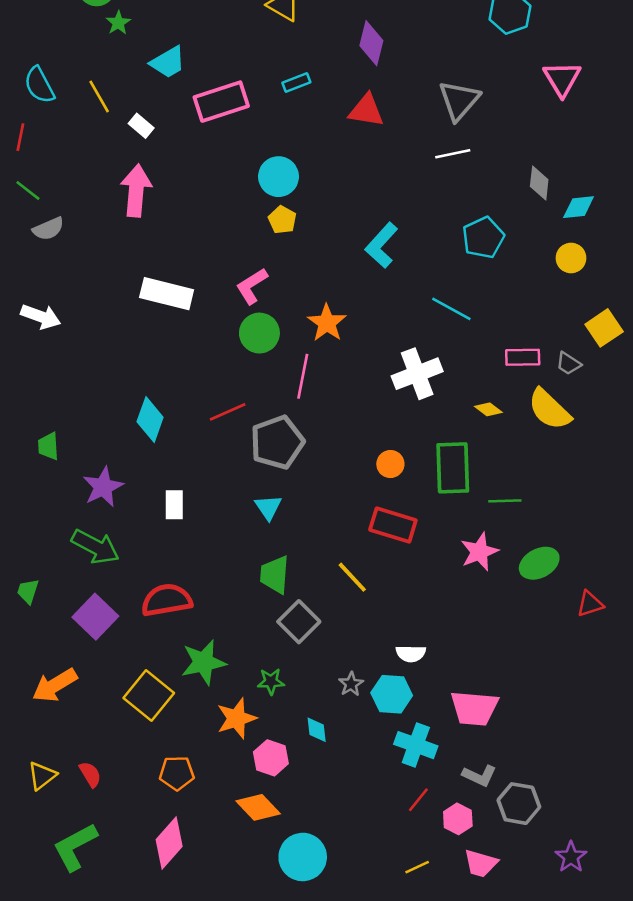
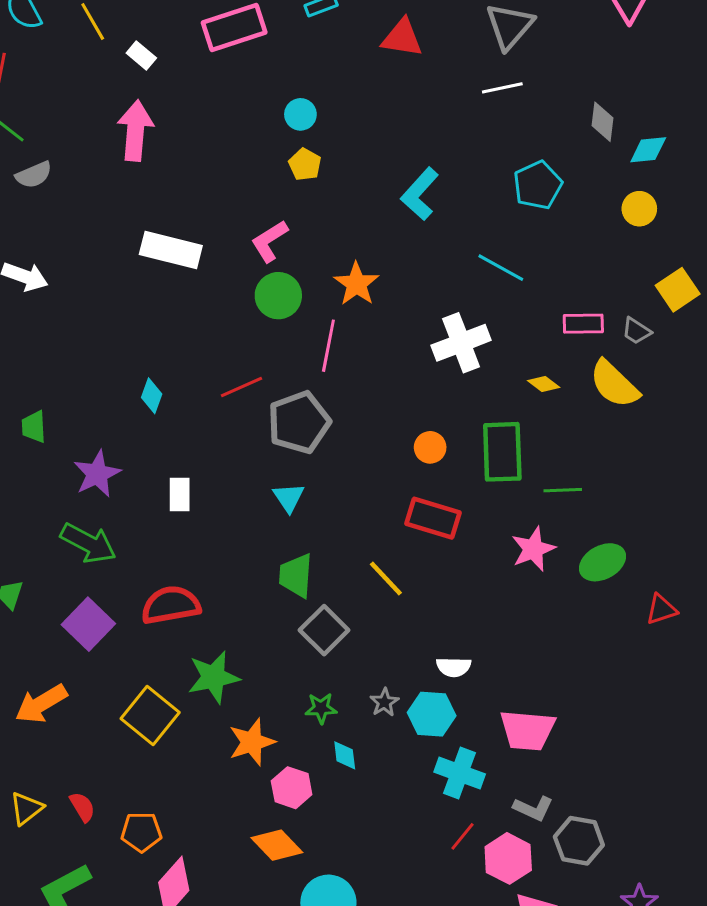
cyan circle: (279, 177) -> (300, 114), size x0.7
cyan diamond: (150, 420) -> (152, 396), size x0.7
green star: (271, 681) -> (321, 708), moved
orange pentagon: (177, 773) -> (141, 832), moved
pink hexagon: (458, 819) -> (508, 858), size x1.4

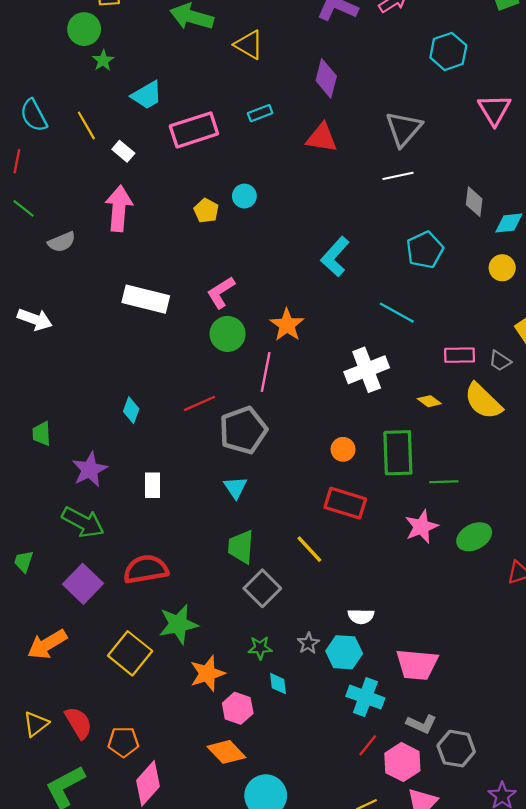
yellow pentagon: (305, 164) -> (206, 211), moved
gray semicircle: (34, 175) -> (62, 242), moved
red semicircle: (82, 807) -> (78, 723), size x1.4

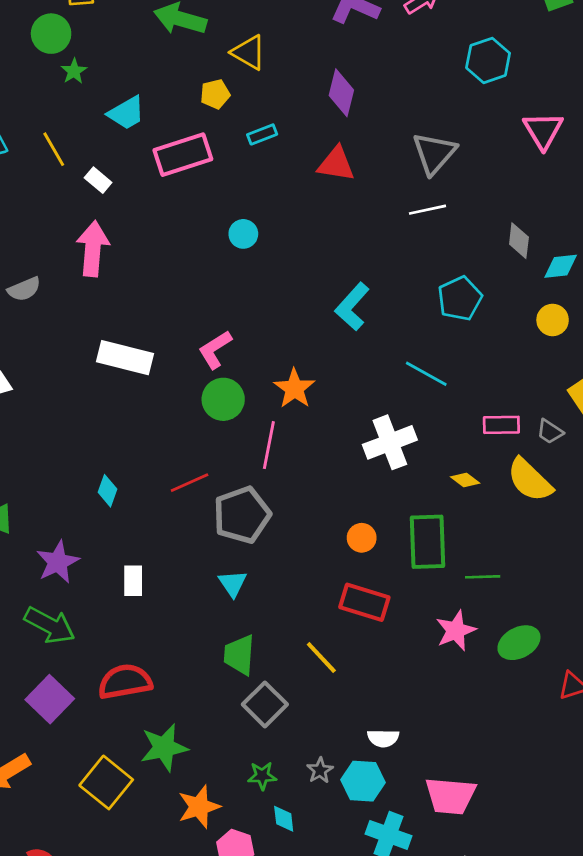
yellow pentagon: (206, 211) -> (215, 94), moved, turned 30

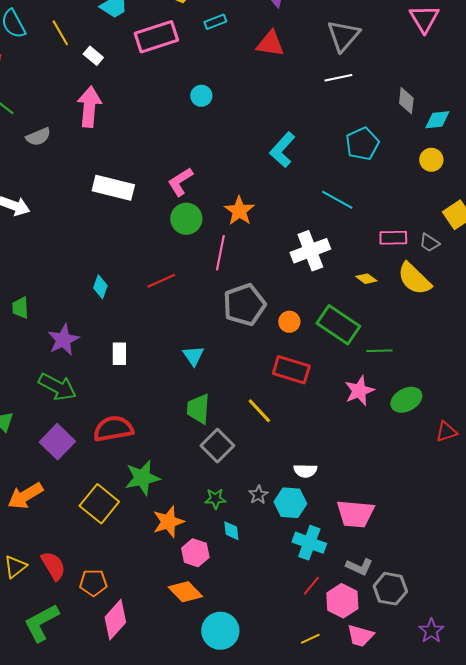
gray pentagon: (242, 515) -> (244, 305), moved
green rectangle: (428, 542) -> (338, 325), turned -54

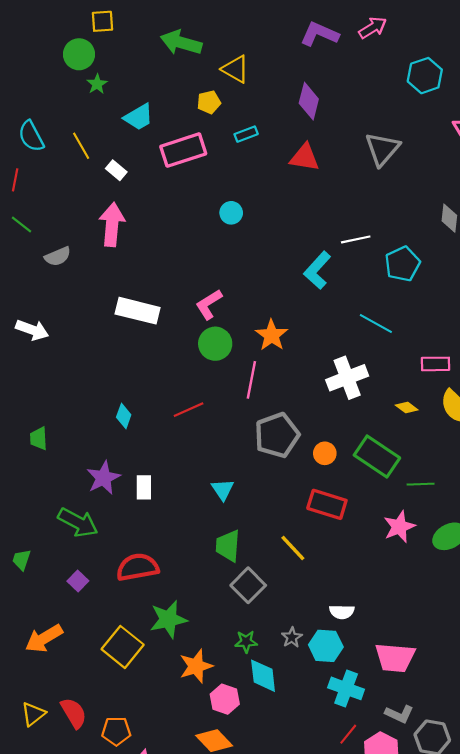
white line: (338, 78) -> (356, 239), moved
purple star: (63, 340) -> (103, 478), moved
purple square: (57, 442) -> (78, 581), size x0.6
cyan diamond: (231, 531) -> (263, 676), size x1.6

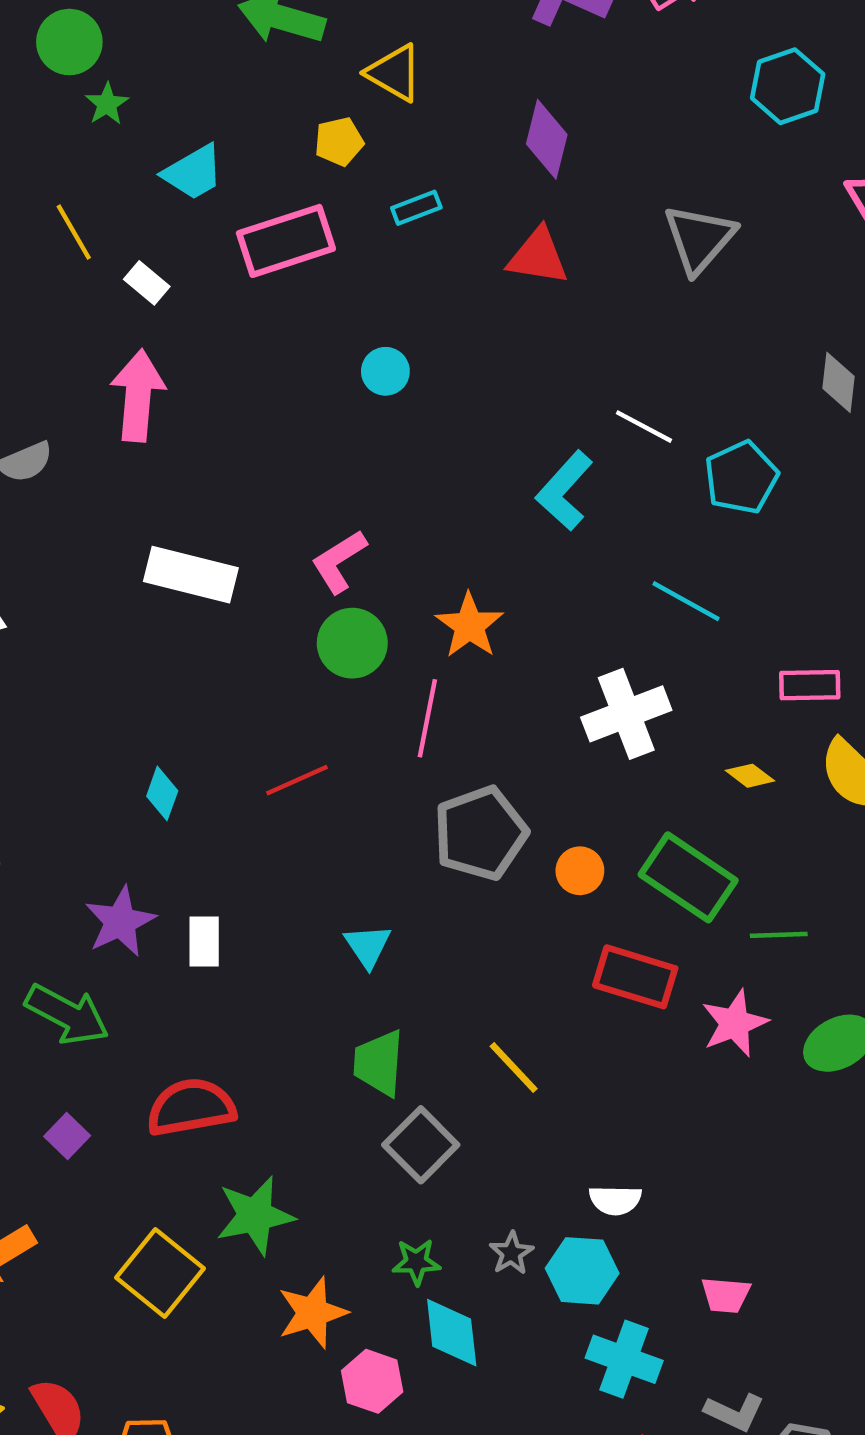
white line: (356, 239) -> (644, 427), turned 40
red rectangle: (327, 504) -> (635, 977), moved
pink trapezoid: (395, 658) -> (726, 1295), size x0.6

